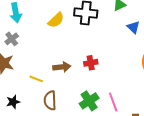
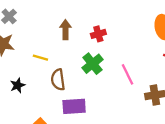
brown arrow: (62, 67) -> (65, 30), moved, turned -78
green cross: (89, 101) -> (93, 64), moved

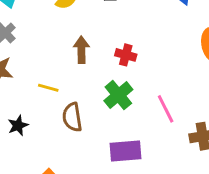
red cross: (98, 34) -> (126, 55), turned 32
purple rectangle: (74, 106) -> (125, 151), moved

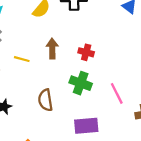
yellow line: (48, 88) -> (22, 59), moved
green cross: (118, 95) -> (81, 83), turned -30

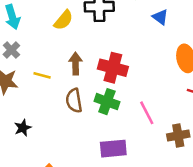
red cross: (86, 52) -> (113, 68), size x1.6
brown semicircle: (45, 100) -> (74, 101), moved

